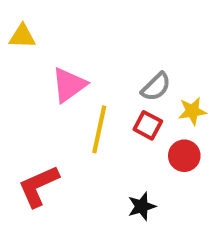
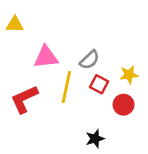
pink triangle: (69, 85) -> (46, 57), turned 30
gray semicircle: (156, 87) -> (90, 60), moved
red L-shape: (38, 186) -> (24, 99), moved

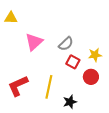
pink triangle: (46, 57) -> (34, 42), turned -36
yellow line: (66, 87) -> (49, 87), moved
red L-shape: (24, 99) -> (18, 86), moved

